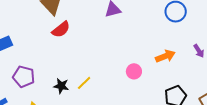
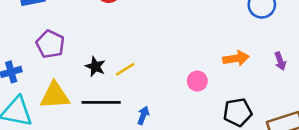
pink circle: (134, 71) -> (197, 81), moved

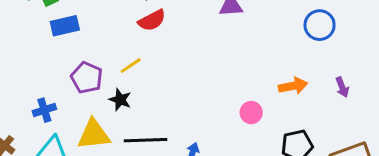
black star: (95, 67) -> (120, 100), moved
yellow line: (125, 69) -> (131, 66), moved

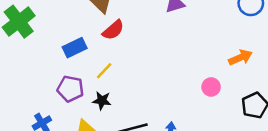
blue rectangle: (65, 26) -> (75, 48), moved

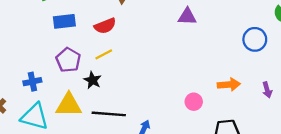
red semicircle: (113, 30) -> (105, 26), moved
blue rectangle: (75, 48) -> (64, 21), moved

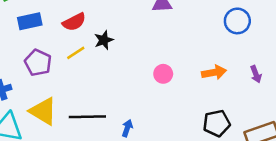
black star: (93, 80) -> (104, 40), moved, turned 30
pink circle: (194, 102) -> (163, 74), moved
yellow triangle: (69, 105) -> (43, 111), turned 36

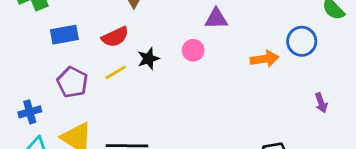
orange arrow: (214, 72) -> (265, 59), moved
pink circle: (163, 74) -> (193, 50), moved

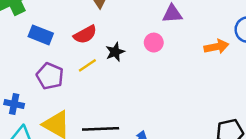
blue rectangle: (64, 35) -> (41, 35), turned 35
blue cross: (30, 112) -> (14, 104), turned 30

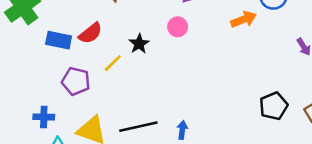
red semicircle: (85, 34) -> (90, 33), moved

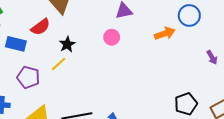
red semicircle: (90, 33) -> (40, 27), moved
black star: (139, 44) -> (67, 44), moved

